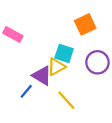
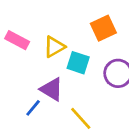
yellow triangle: (56, 67) -> (54, 47), moved

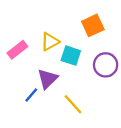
pink rectangle: (17, 40) -> (17, 50), moved, turned -66
purple triangle: (52, 89) -> (48, 79), turned 45

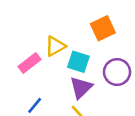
pink rectangle: (17, 50) -> (29, 63), moved
purple triangle: (48, 79) -> (81, 87), moved

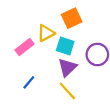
orange square: (103, 28) -> (72, 18), moved

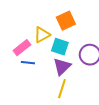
blue line: (29, 82) -> (28, 63), moved, turned 56
yellow line: (67, 91) -> (62, 89), turned 60

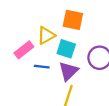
orange square: (66, 21) -> (73, 20), turned 36
blue line: (28, 63) -> (42, 67), moved

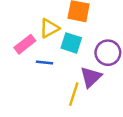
purple triangle: (68, 71) -> (91, 77), moved

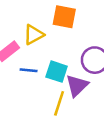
cyan square: (71, 43) -> (57, 72), moved

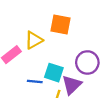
blue line: (29, 70) -> (35, 81), moved

